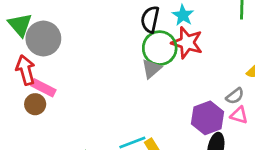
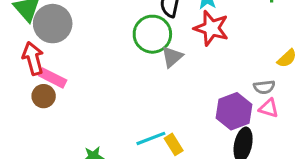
green circle: (160, 48) -> (152, 34), moved
gray semicircle: (235, 96) -> (264, 87), turned 30

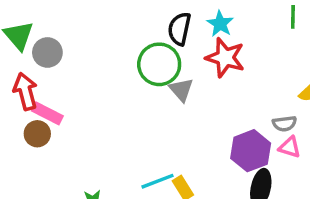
gray circle: (53, 24) -> (47, 52), size x0.7
gray triangle: (172, 57) -> (181, 90), turned -30

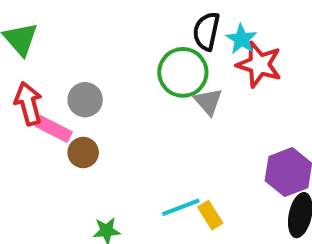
cyan star: (220, 24) -> (242, 39), moved
gray circle: (47, 52) -> (85, 100), moved
brown circle: (37, 134) -> (83, 153), moved

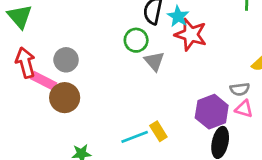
green circle: (183, 72) -> (136, 40), size x0.7
brown circle: (83, 153) -> (65, 98), size x1.4
yellow rectangle: (210, 215) -> (158, 131), moved

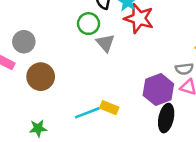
brown circle: (65, 98) -> (41, 77), moved
yellow rectangle: (158, 131) -> (109, 108), turned -36

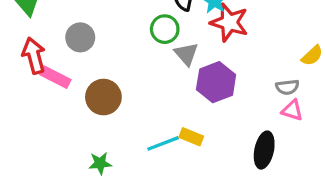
gray circle: (24, 42) -> (80, 37), moved
purple hexagon: (158, 90) -> (216, 82), moved

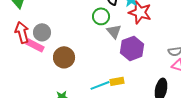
gray circle: (80, 37) -> (42, 32), moved
yellow rectangle: (191, 137) -> (117, 81), turned -32

